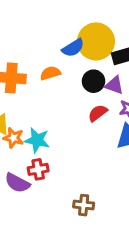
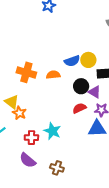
yellow circle: (96, 41) -> (88, 60), size x0.6
cyan star: (37, 140) -> (52, 131), moved
purple semicircle: (17, 183) -> (28, 160), moved

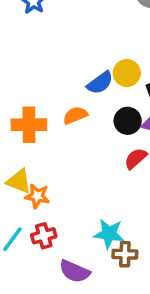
cyan star: (52, 131) -> (109, 234), moved
red cross: (31, 138) -> (44, 236), moved
brown cross: (57, 168) -> (125, 254), moved

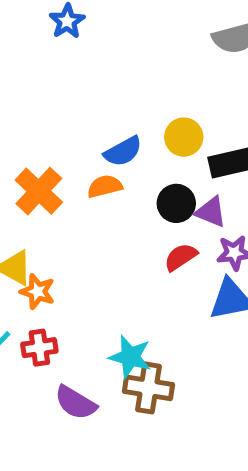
blue semicircle: (100, 83) -> (123, 151), moved
orange cross: (29, 125) -> (39, 191), turned 36
brown cross: (125, 254) -> (148, 388), size x1.4

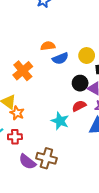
orange semicircle: (105, 186) -> (48, 46), moved
cyan star: (130, 357) -> (60, 121), moved
brown cross: (148, 388) -> (46, 158), moved

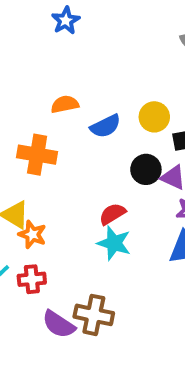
orange semicircle: (48, 46) -> (65, 104), moved
orange cross: (23, 71) -> (37, 155), turned -36
red semicircle: (79, 106) -> (112, 214), moved

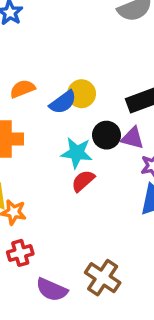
yellow circle: (154, 117) -> (82, 94), moved
cyan star: (114, 243) -> (77, 153), moved
brown cross: (94, 315) -> (103, 278), moved, turned 32

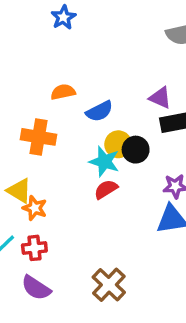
yellow circle: (82, 94) -> (118, 144), moved
purple triangle: (132, 138) -> (160, 98), moved
purple semicircle: (52, 290) -> (36, 288), moved

